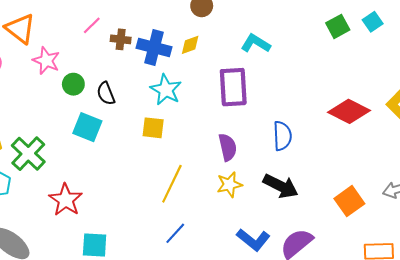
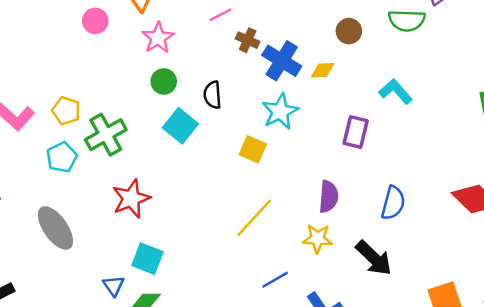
green circle: (73, 84) -> (164, 81), moved
purple rectangle: (233, 87) -> (356, 132), size x0.7
blue line: (175, 233) -> (275, 280), moved

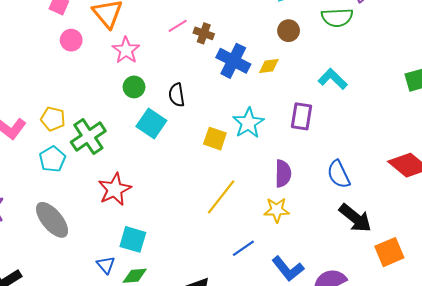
brown cross: (248, 40) -> (204, 33), moved
cyan star: (280, 112) -> (248, 123), moved
blue semicircle: (393, 203) -> (339, 174), turned 144
black arrow: (374, 258) -> (355, 218), moved

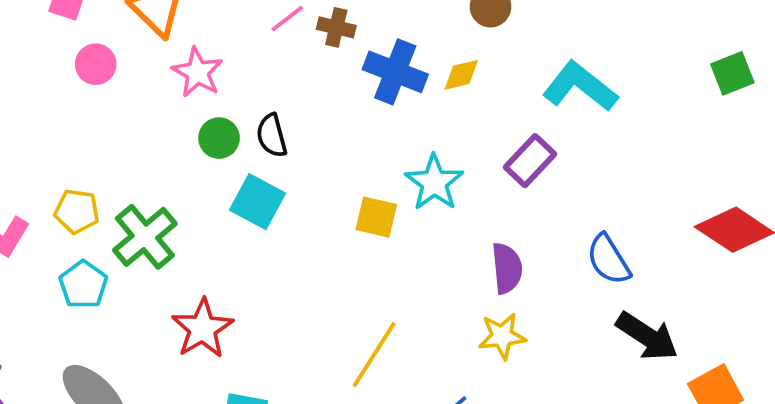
cyan L-shape: (333, 79) -> (580, 87), size x1.4
black semicircle: (177, 95) -> (272, 136), moved
purple rectangle: (302, 116) -> (530, 161), turned 40
yellow line: (221, 197) -> (374, 355), moved

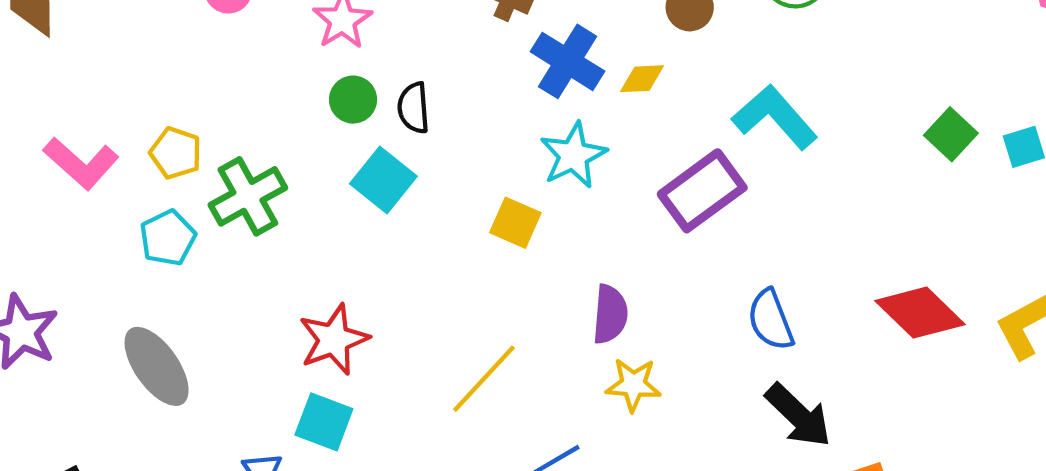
green square: (732, 73) -> (951, 134), turned -36
purple rectangle: (530, 161) -> (702, 191), size x1.4
cyan star: (434, 183) -> (573, 155), moved
purple semicircle: (507, 268) -> (610, 314), moved
red star: (203, 328) -> (334, 340), moved

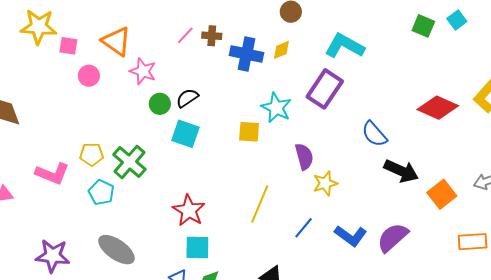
black semicircle: (414, 108) -> (187, 98), turned 80
cyan star: (573, 155) -> (276, 108), moved

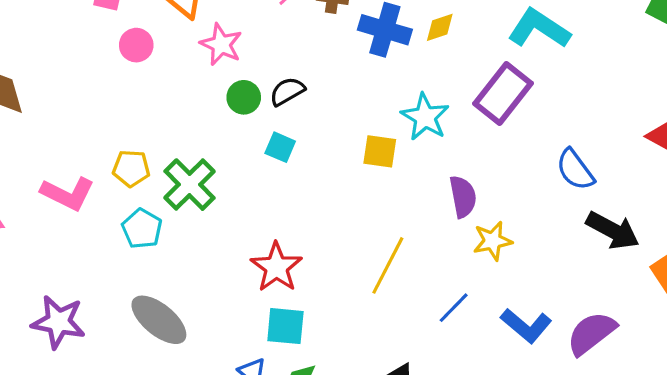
cyan square: (185, 134) -> (280, 147), size x0.7

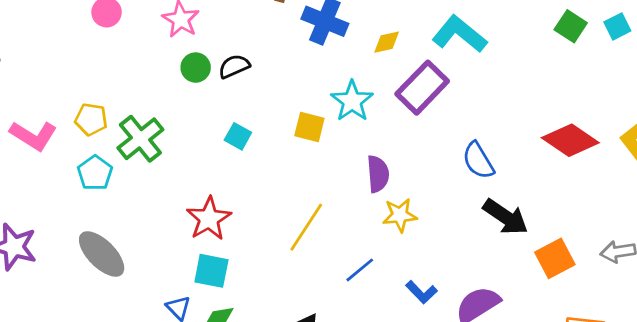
yellow diamond: (440, 27) -> (387, 42), moved
cyan square: (280, 147) -> (238, 136), moved
blue L-shape: (526, 326) -> (421, 292), size x0.7

